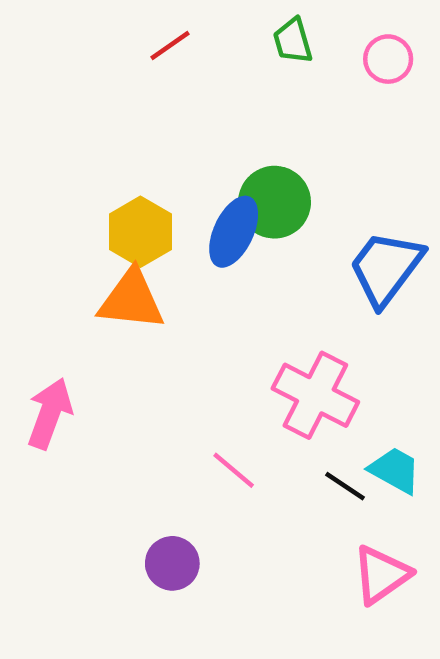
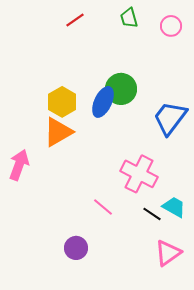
orange triangle: (131, 300) -> (58, 132), turned -36
pink arrow: (50, 413) -> (19, 165), moved

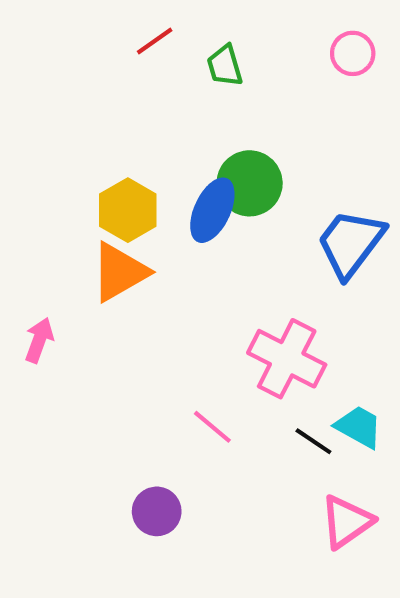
green trapezoid: (129, 18) -> (225, 66), moved
pink arrow: (19, 165) -> (39, 340), size x0.7

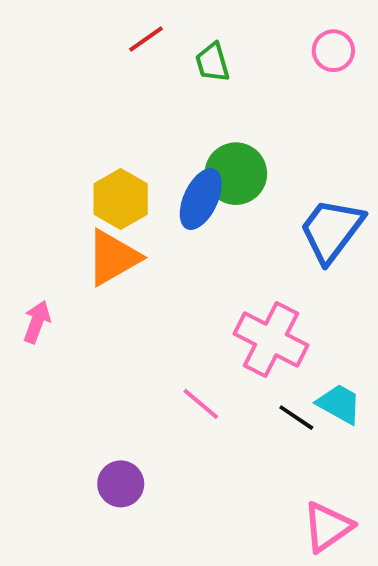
purple circle: (157, 511) -> (121, 484), moved
pink triangle: (346, 522) -> (328, 527), moved

